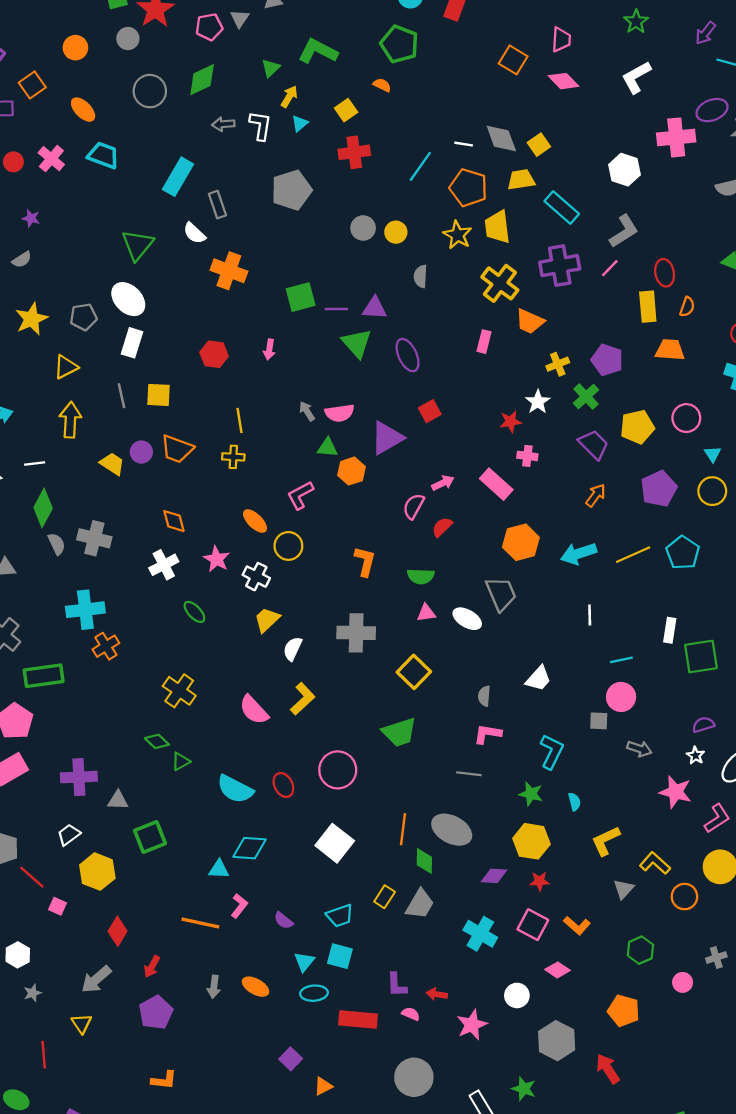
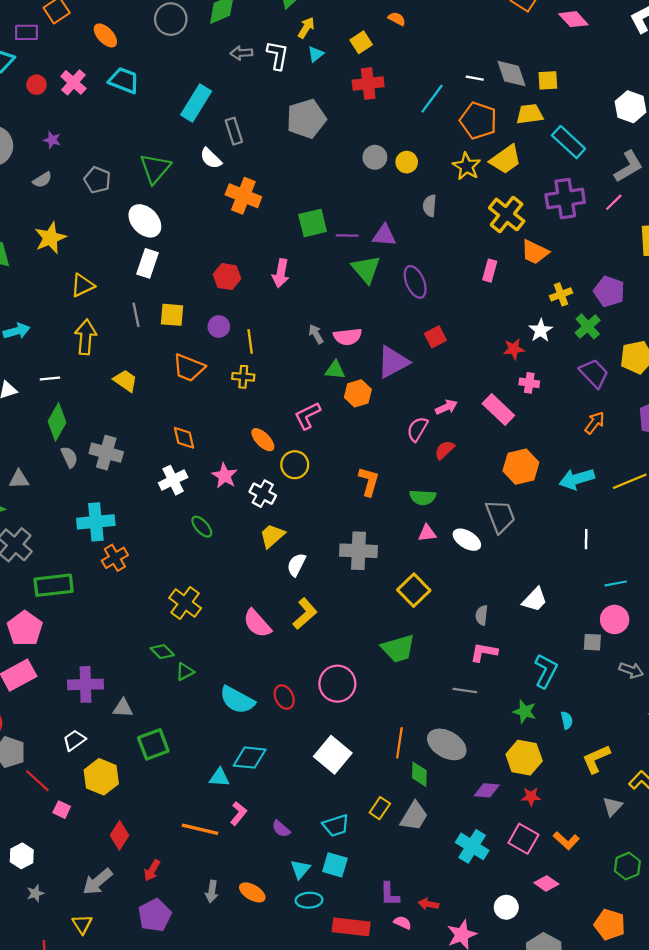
yellow square: (539, 145) -> (548, 80), turned 30
yellow trapezoid: (497, 227) -> (505, 159), turned -120
gray pentagon: (83, 317) -> (97, 180), moved, turned 30
pink arrow: (269, 350) -> (281, 273), size x1.4
purple circle: (141, 452) -> (219, 327), moved

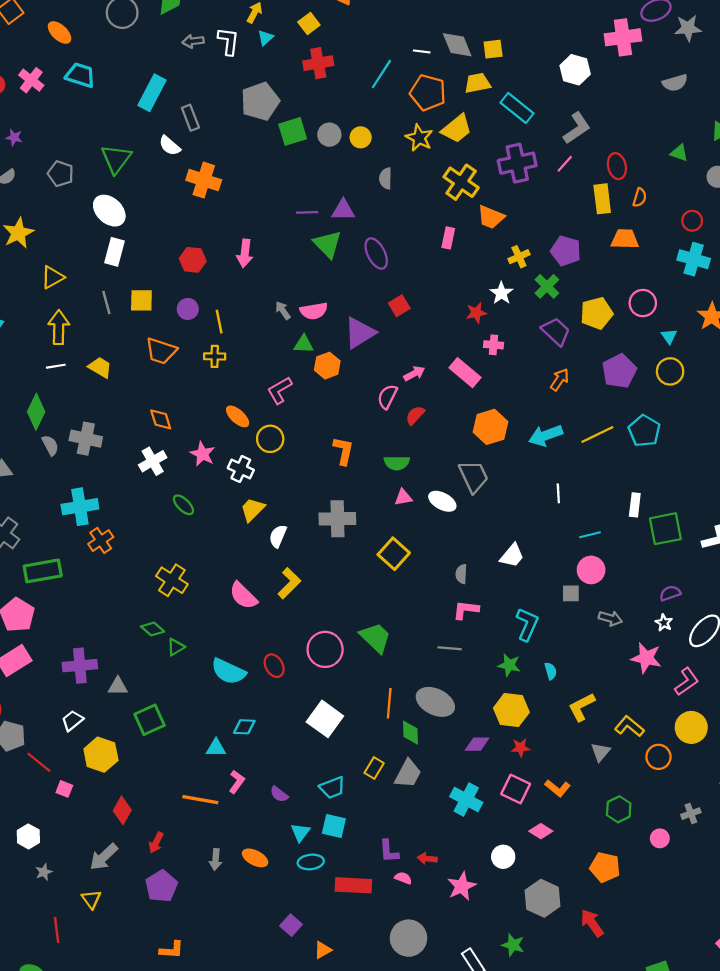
green square: (313, 223) -> (293, 131), moved
white line: (50, 378) -> (56, 366), moved
green trapezoid: (398, 648) -> (375, 638), moved, turned -116
cyan diamond: (250, 758) -> (244, 727), size x0.7

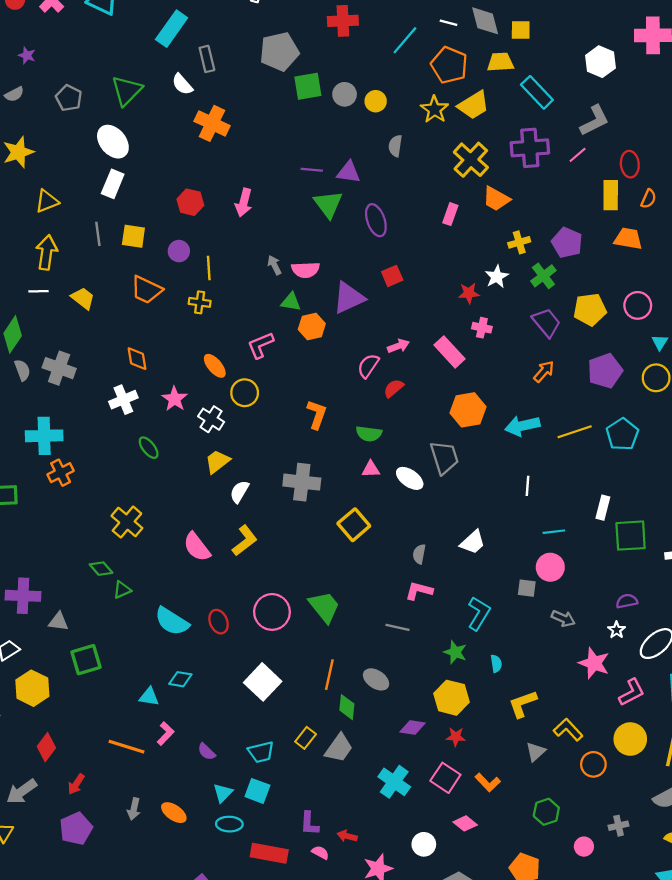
gray ellipse: (435, 702) -> (376, 679), size x0.7

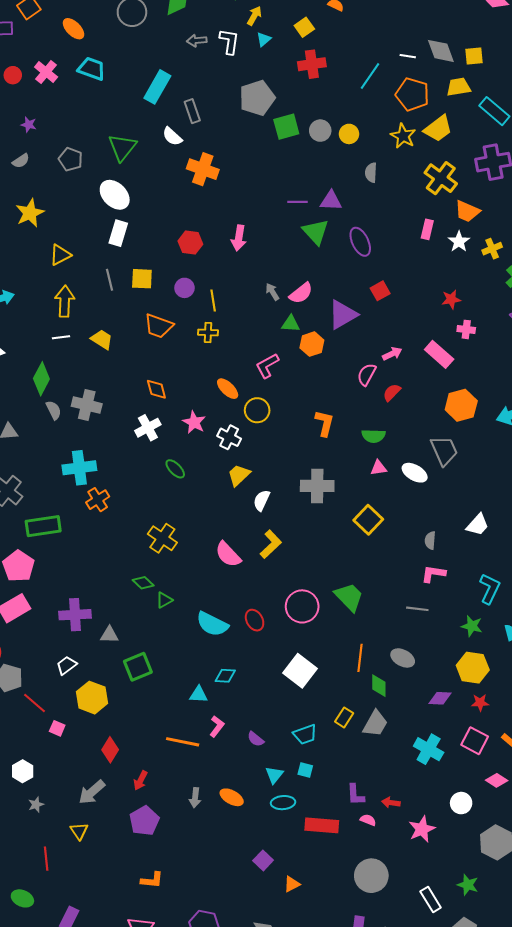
pink semicircle: (306, 270) -> (301, 293), turned -30
white star: (497, 277) -> (459, 242), moved
cyan square: (257, 791) -> (305, 770), size x0.7

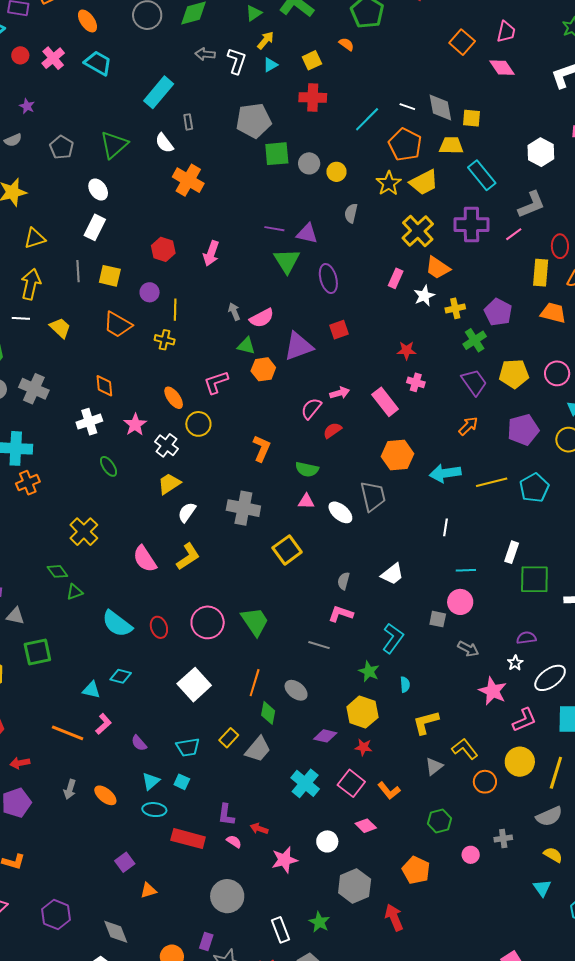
gray rectangle: (192, 111) -> (188, 122), size x0.7
white ellipse: (115, 195) -> (98, 190), size x0.7
red arrow: (140, 780) -> (20, 763), turned 42

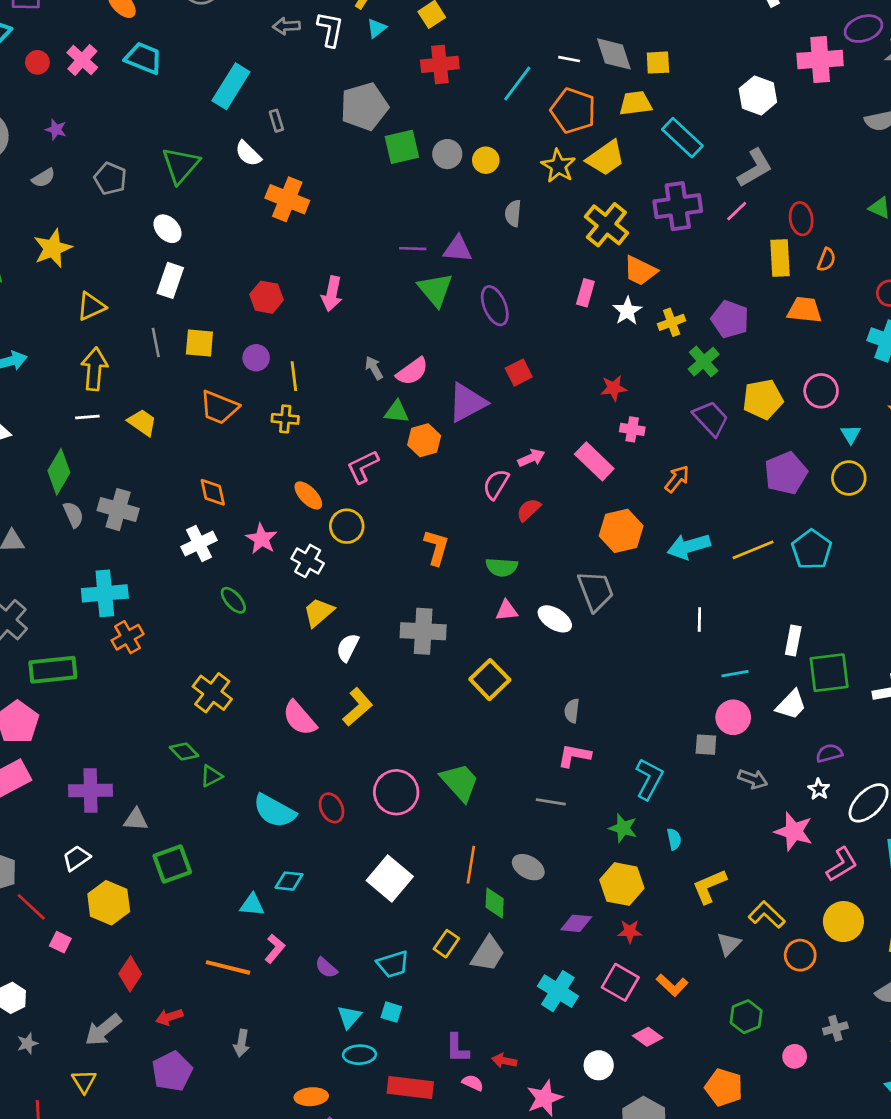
orange arrow: (468, 426) -> (677, 479), moved
white trapezoid: (392, 574) -> (791, 705), moved
orange ellipse: (105, 795) -> (311, 1097), moved, turned -35

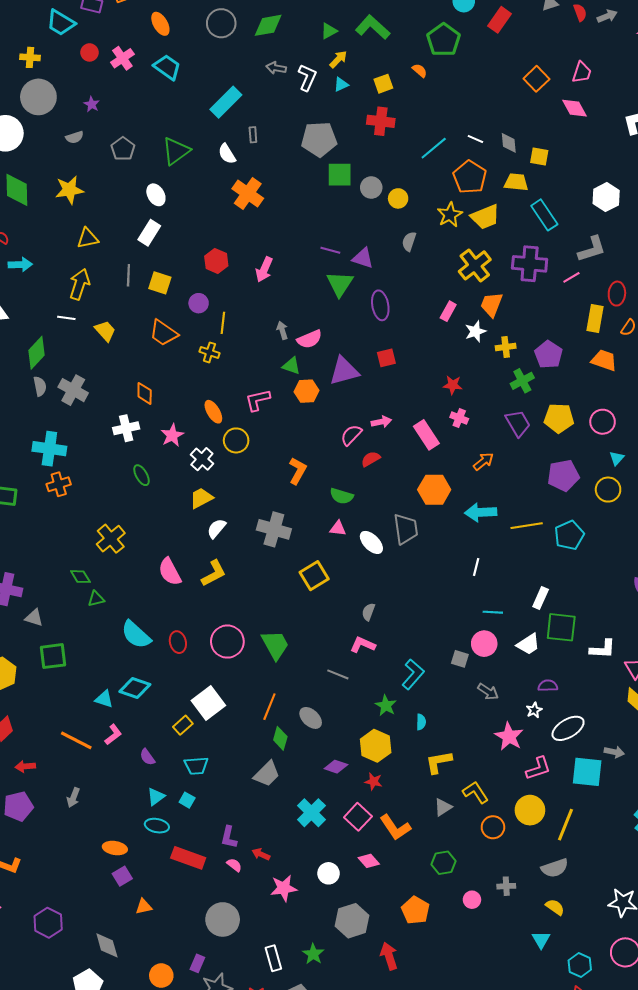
gray diamond: (614, 54) -> (509, 143), size x0.7
orange trapezoid: (640, 271) -> (492, 304), turned 72
cyan diamond: (289, 881) -> (135, 688), size x1.4
yellow rectangle: (446, 944) -> (183, 725), moved
orange L-shape: (672, 985) -> (395, 827), size x1.4

